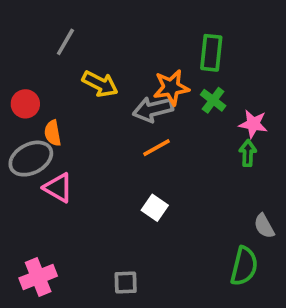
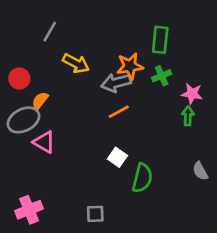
green cross: (213, 100) -> (162, 76), turned 30
orange semicircle: (53, 133) -> (40, 101), turned 48
green semicircle: (244, 266) -> (142, 178), moved

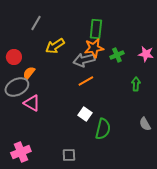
green rectangle: (160, 40) -> (96, 29), moved
yellow arrow: (76, 63) -> (55, 46), turned 120
pink star: (192, 94) -> (146, 54), moved

